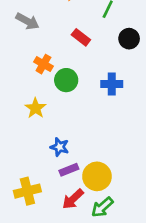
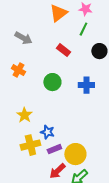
orange cross: (43, 64) -> (18, 70), moved
yellow star: (35, 108) -> (24, 115), moved
yellow cross: (27, 191) -> (30, 145), moved

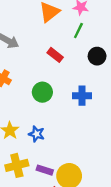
blue star: (47, 132) -> (37, 134), moved
purple rectangle: (54, 149) -> (45, 170), turned 40

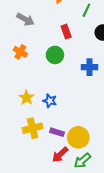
red rectangle: (55, 55) -> (66, 32), turned 32
green circle: (42, 92) -> (55, 55), moved

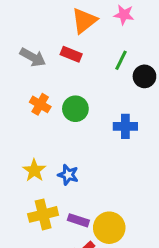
green line: (86, 10) -> (121, 60), moved
red rectangle: (66, 32) -> (71, 54), moved, turned -48
orange cross: (20, 52) -> (40, 104), moved

